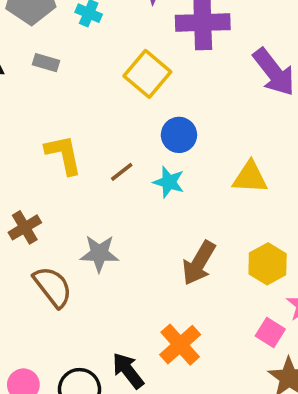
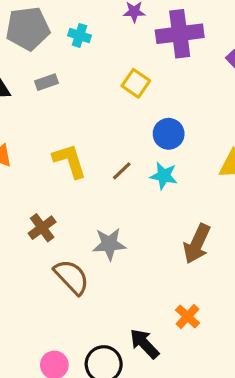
gray rectangle: (46, 63) -> (46, 82), turned -30
yellow square: (147, 74) -> (136, 83), size x0.7
orange cross: (180, 345) -> (188, 317), size x0.7

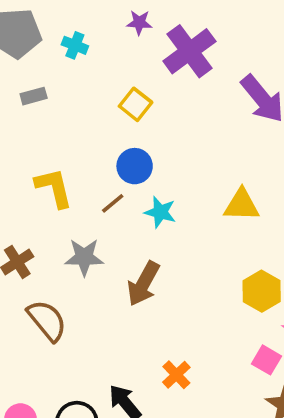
purple cross: (180, 34) -> (189, 51), turned -33
blue circle: (169, 134) -> (135, 166), moved
gray star: (109, 244) -> (84, 257), moved
brown arrow: (197, 244) -> (143, 284), moved

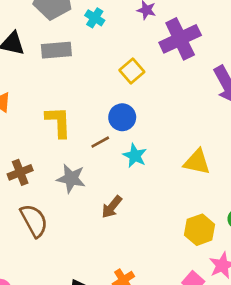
gray rectangle: (34, 96) -> (56, 50), size x1.5
brown arrow: (143, 284) -> (112, 207), size x0.7

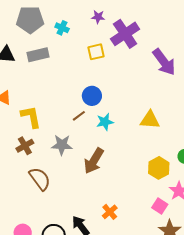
yellow square: (132, 71) -> (96, 52), moved, turned 36
yellow L-shape: (58, 122) -> (31, 117), moved
cyan star: (135, 156) -> (105, 122), turned -30
brown arrow: (112, 207) -> (94, 161), size x1.5

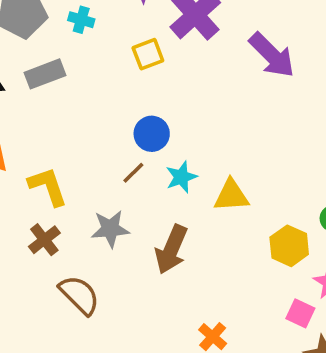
yellow triangle: (150, 120) -> (231, 196), moved

